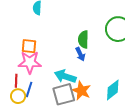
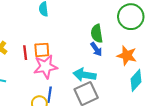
red line: (16, 81) -> (25, 53), moved
orange star: (81, 91) -> (127, 56), moved

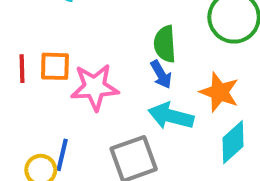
pink star: (45, 67) -> (95, 87), moved
cyan arrow: (85, 75) -> (171, 116), moved

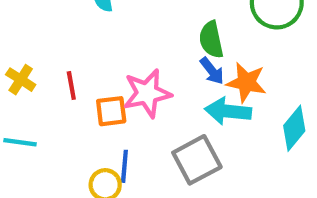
orange square: (55, 66) -> (111, 111), moved
orange star: (219, 92) -> (246, 82), moved

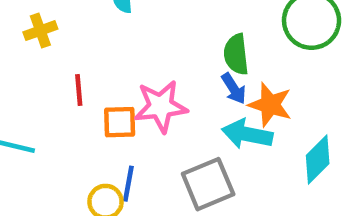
yellow cross: (21, 80) -> (40, 31), moved, turned 32

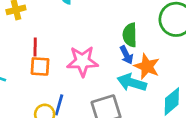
orange square: (120, 122) -> (40, 66), moved

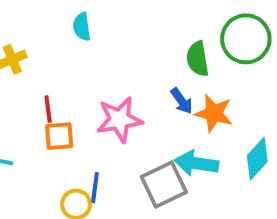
green semicircle: (130, 35) -> (198, 59), moved
cyan arrow: (132, 83) -> (196, 163), moved

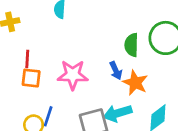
cyan arrow: (196, 163) -> (117, 113), turned -36

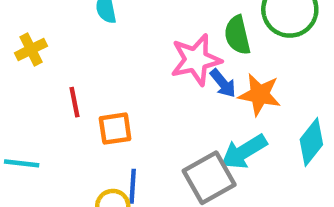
pink star: (73, 75) -> (196, 60), moved
orange square: (31, 78) -> (115, 129), moved

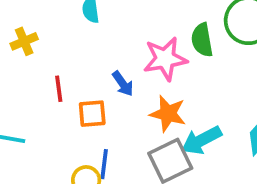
blue arrow: (223, 83) -> (123, 84), moved
orange star: (260, 95) -> (168, 114), moved

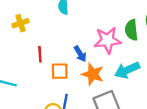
orange star: (168, 114) -> (93, 74), moved
cyan arrow: (201, 140) -> (127, 70), moved

